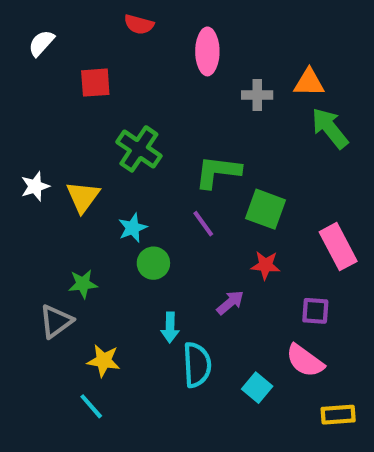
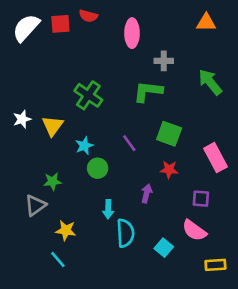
white semicircle: (41, 43) -> (26, 28), size x1.6
red square: (95, 83) -> (60, 24), moved
orange triangle: (309, 83) -> (206, 23), moved
green L-shape: (218, 172) -> (148, 91), moved
purple arrow: (230, 303) -> (147, 193), turned -36

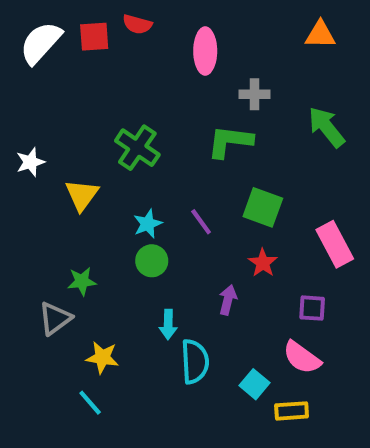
white star: (22, 119) -> (30, 162), moved
cyan star: (84, 146) -> (148, 224), moved
red star: (169, 170) -> (263, 263), turned 30
yellow rectangle: (215, 265) -> (292, 411), moved

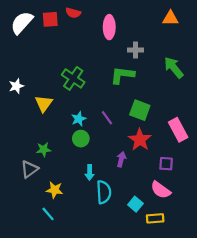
red star: (263, 263) -> (140, 140), size x1.5

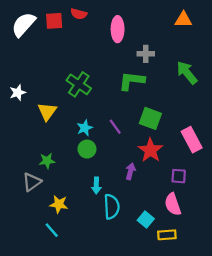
pink semicircle: (161, 190) -> (173, 204), turned 35

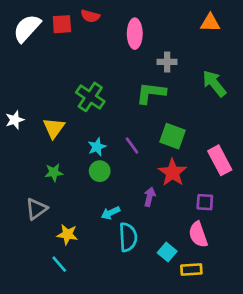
white star: (18, 93) -> (15, 120), moved
green star: (47, 161) -> (54, 172), moved
cyan arrow: (96, 185) -> (110, 213), turned 63

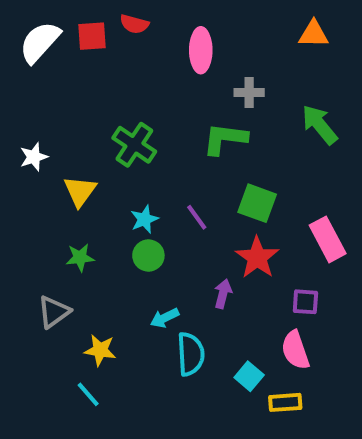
white star: (15, 120) -> (34, 157), moved

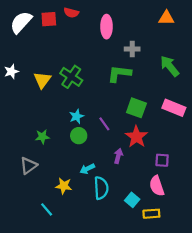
white star: (34, 157) -> (11, 71), moved
yellow triangle: (80, 191) -> (42, 80), moved
purple line: (197, 217) -> (104, 124), moved
pink rectangle: (328, 239) -> (174, 108), moved, turned -40
yellow star: (100, 350) -> (64, 186), moved

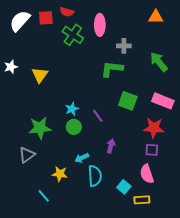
green cross: (71, 77) -> (73, 35), moved
green star: (42, 137) -> (40, 128), size x1.6
red star: (136, 137) -> (154, 128), moved, turned -30

